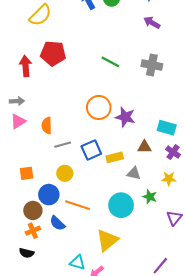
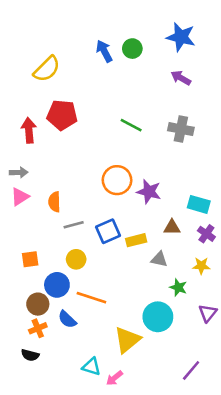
cyan circle: (121, 205) -> (158, 317), moved

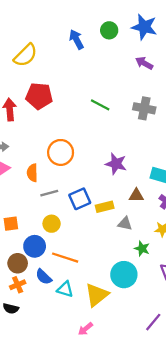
green circle: (132, 49) -> (109, 30), moved
orange circle: (117, 180) -> (61, 152), moved
cyan triangle: (91, 367) -> (65, 289), moved

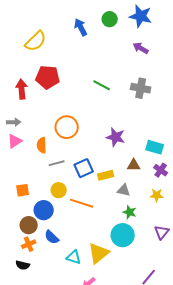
green star: (142, 249) -> (130, 212), moved
orange line: (65, 258) -> (82, 203), moved
cyan triangle: (65, 289) -> (74, 257), moved

